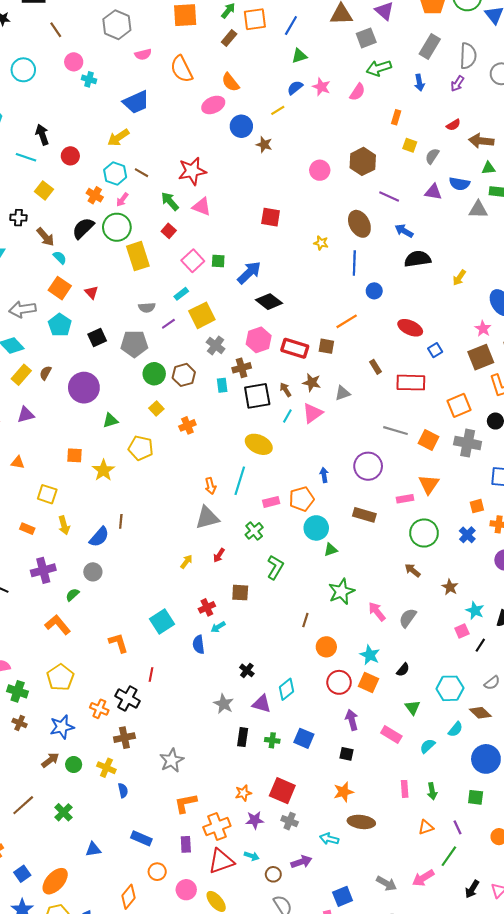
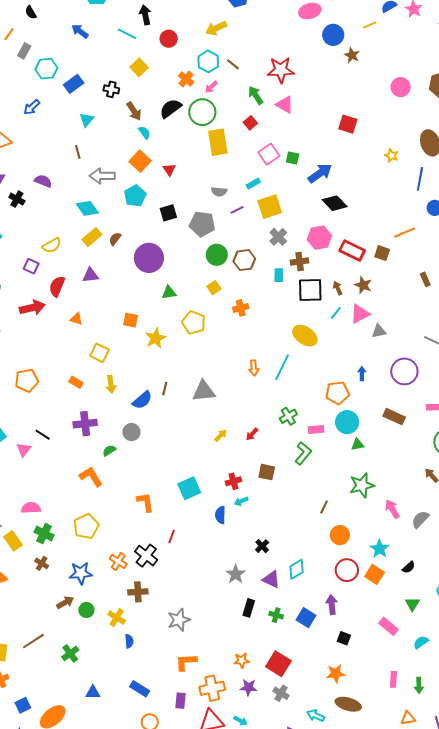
gray triangle: (343, 393) -> (379, 331), moved
pink rectangle: (271, 502) -> (316, 430), moved
gray triangle: (207, 518) -> (204, 391), moved
purple arrow: (352, 720) -> (332, 605), moved

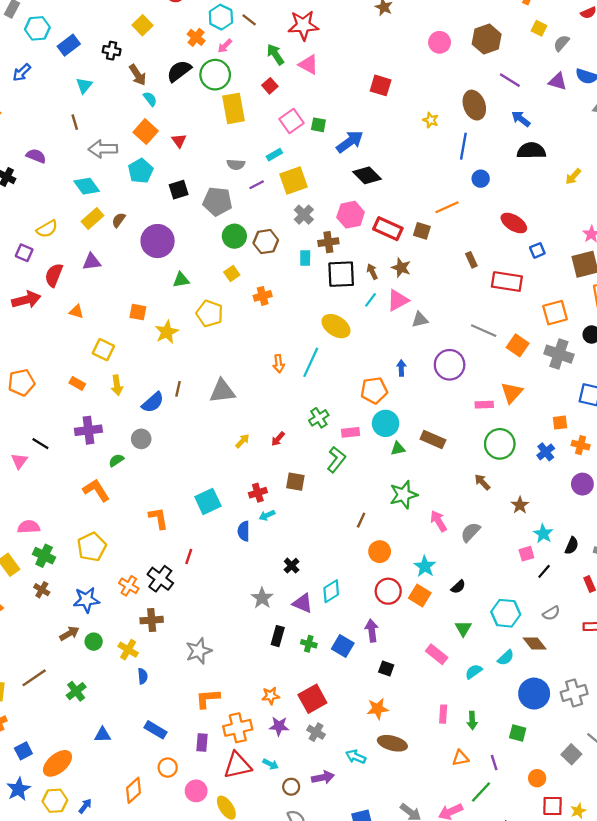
brown rectangle: (394, 417) -> (433, 440), moved
red square: (278, 664) -> (312, 699), turned 30

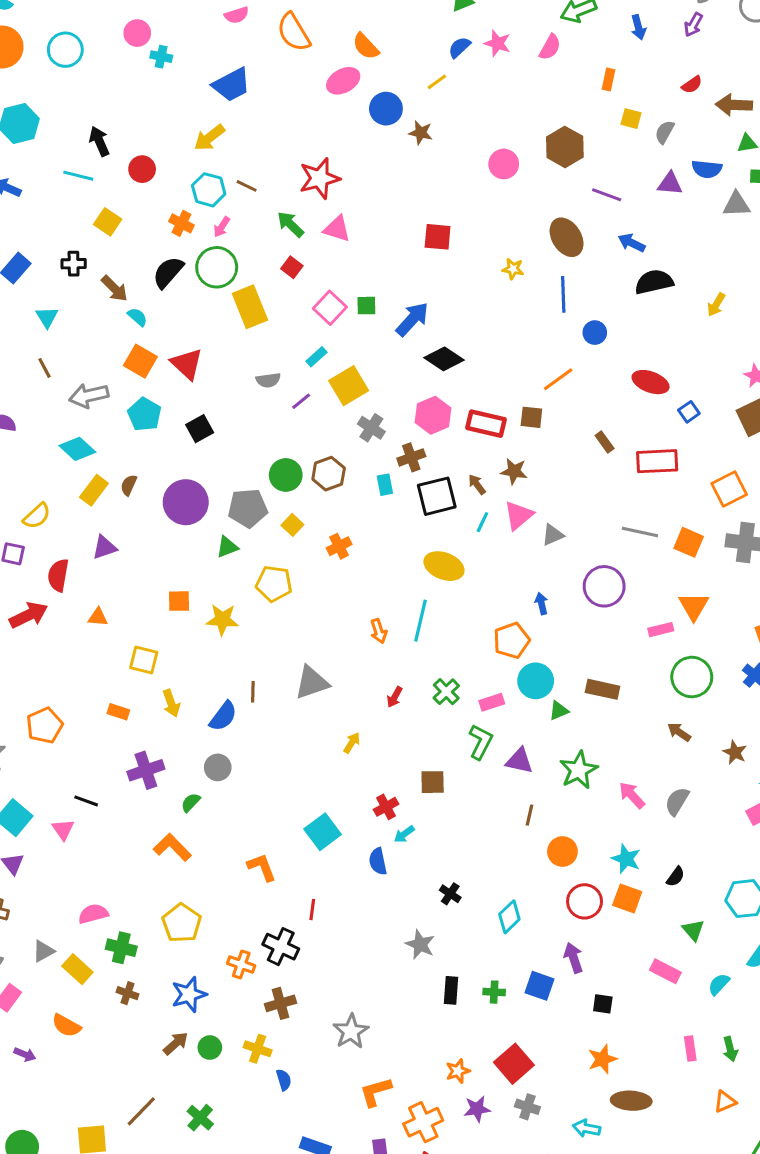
red triangle: (179, 141) -> (187, 364), size x1.6
gray pentagon: (217, 201) -> (248, 508), moved
yellow star: (167, 332) -> (222, 620), turned -30
red arrow: (278, 439) -> (395, 697), moved
purple triangle: (303, 603) -> (519, 761), moved

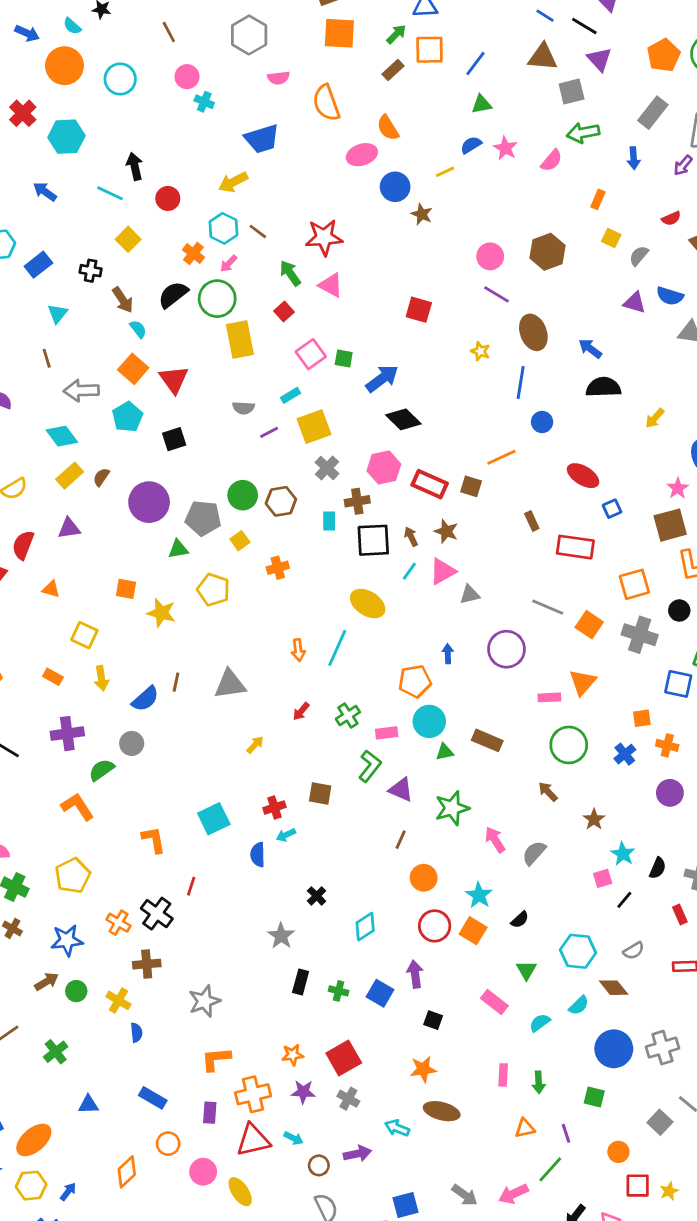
purple line: (607, 195) -> (497, 294), moved
green semicircle: (191, 802) -> (102, 770), size x1.4

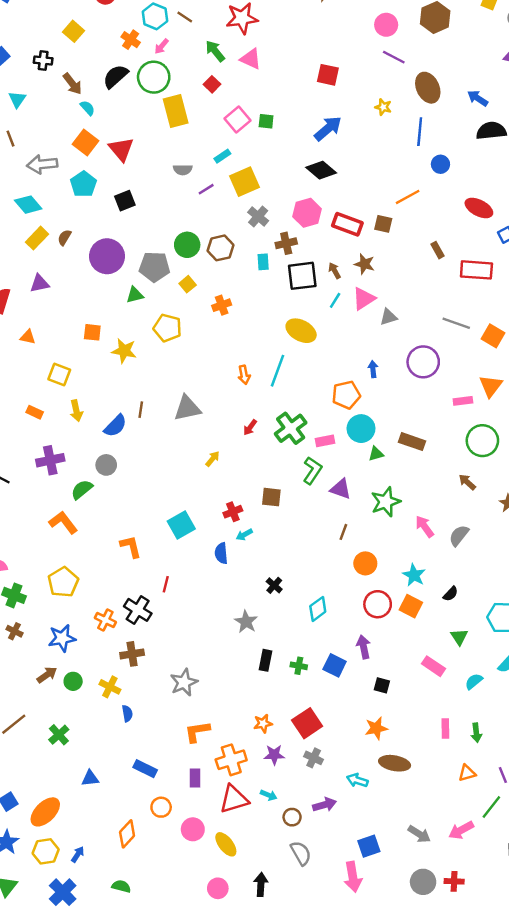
blue arrow: (382, 379) -> (328, 128), moved
green cross: (348, 716) -> (291, 428), size x1.5

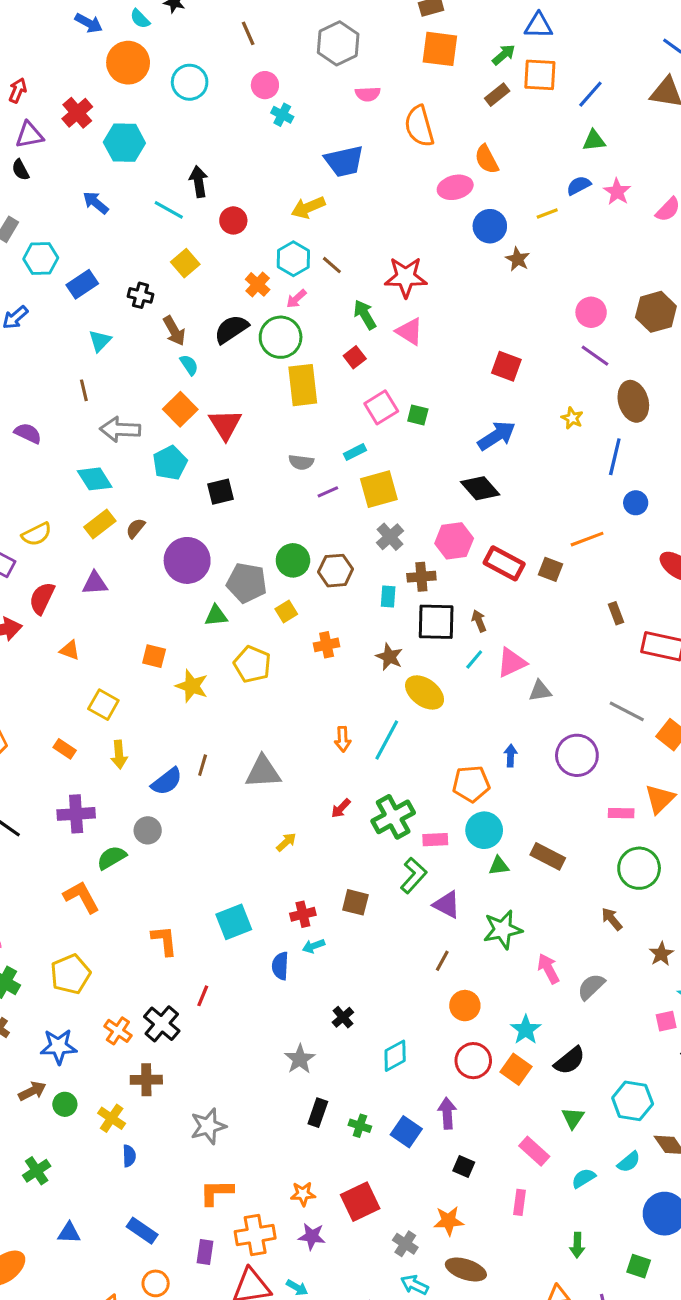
brown star: (364, 264) -> (389, 657), moved
black semicircle: (451, 594) -> (570, 1061), size x1.5
pink rectangle: (445, 728) -> (520, 1202), moved
gray cross: (314, 758) -> (405, 1244), moved

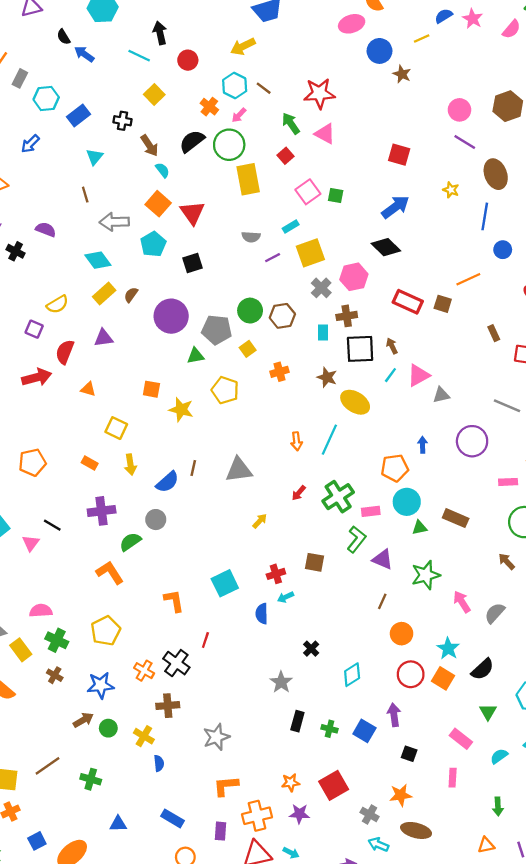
black semicircle: (20, 170) -> (64, 37), moved
pink hexagon: (454, 541) -> (354, 277), moved
green cross: (37, 1171) -> (91, 779), turned -36

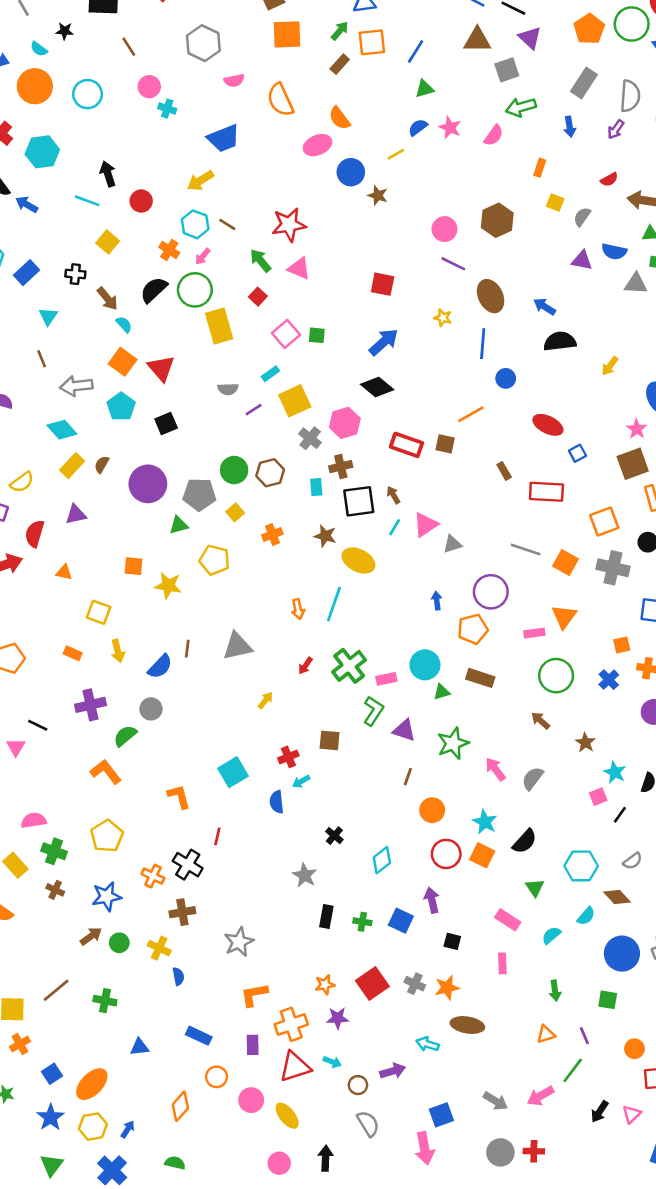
orange pentagon: (395, 468) -> (473, 629), moved
gray cross: (370, 814) -> (415, 984), moved

